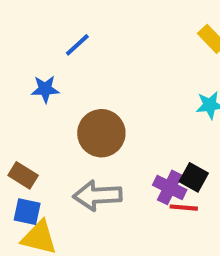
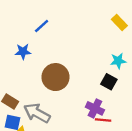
black square: (194, 177) -> (109, 82), moved
gray arrow: (97, 195) -> (37, 113), moved, turned 32

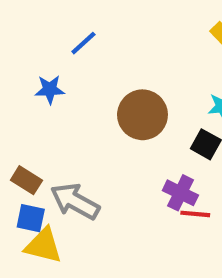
brown circle: (55, 77) -> (142, 115), moved

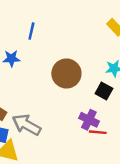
blue line: (83, 43) -> (31, 31), turned -35

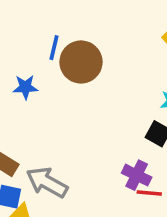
brown circle: (66, 74) -> (81, 62), moved

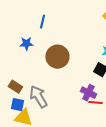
brown circle: (81, 62) -> (57, 57), moved
gray arrow: (47, 182) -> (38, 97), turned 30

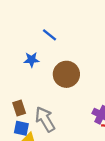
blue line: (42, 22) -> (50, 35), turned -64
brown rectangle: (15, 87) -> (19, 108), turned 40

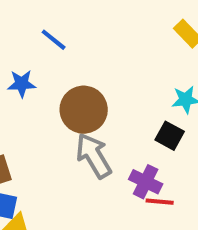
gray arrow: (45, 119) -> (94, 156), moved

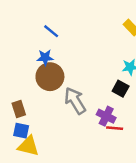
blue star: (22, 84) -> (45, 58), moved
brown circle: (84, 110) -> (50, 77), moved

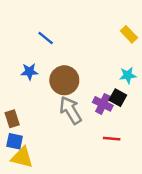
blue star: (45, 58) -> (30, 72), moved
brown circle: (50, 77) -> (64, 80), moved
purple cross: (106, 116) -> (103, 104), moved

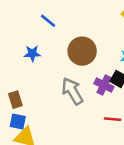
brown circle: (64, 80) -> (82, 51), moved

